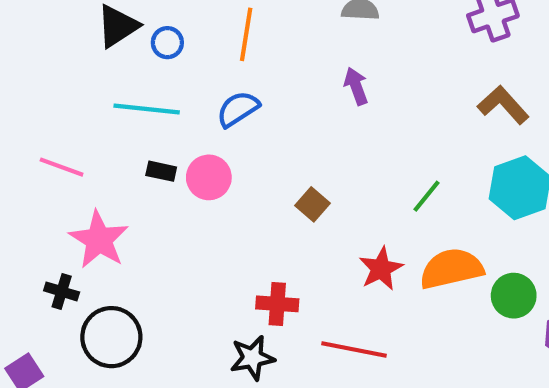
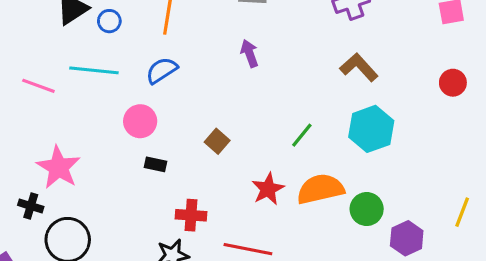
pink line: (62, 167) -> (38, 86), moved
black rectangle: (161, 171) -> (156, 164), moved

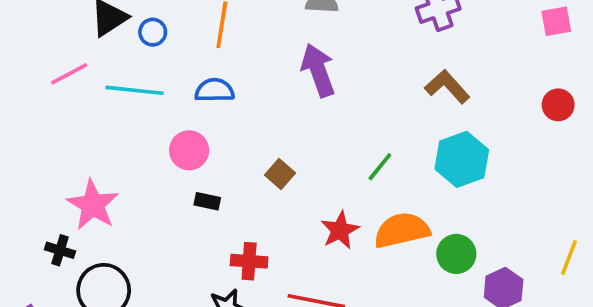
purple arrow: (250, 53) -> (318, 70), size x1.6
blue semicircle: (162, 70) -> (215, 90), turned 32
pink line: (38, 86) -> (69, 74), moved, turned -48

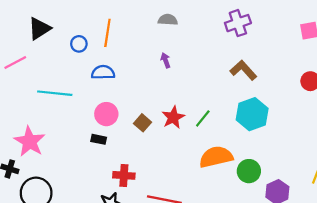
blue circle: (153, 32) -> (79, 44), moved
purple arrow: (318, 70) -> (166, 60), size x0.5
cyan line: (135, 90) -> (55, 93), moved
pink circle: (189, 150) -> (106, 114), moved
red star: (340, 230) -> (173, 117), moved

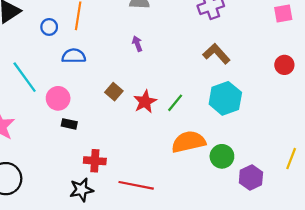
cyan line: (55, 93) -> (25, 77), turned 48
pink circle: (106, 114) -> (58, 98), moved
brown square: (142, 123) -> (114, 92), moved

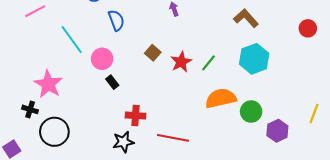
blue semicircle: (74, 56) -> (116, 20), turned 70
black rectangle: (69, 124) -> (112, 82), turned 40

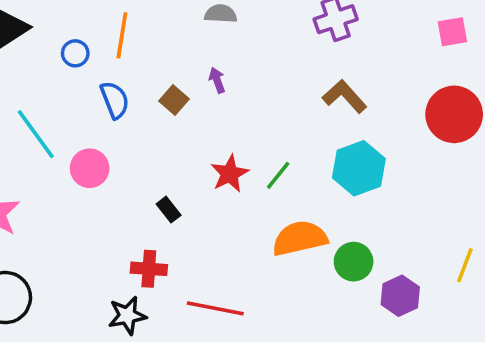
red circle: (308, 28) -> (454, 114), size x1.8
brown square: (153, 53) -> (174, 100), moved
black rectangle: (112, 82) -> (169, 210), moved

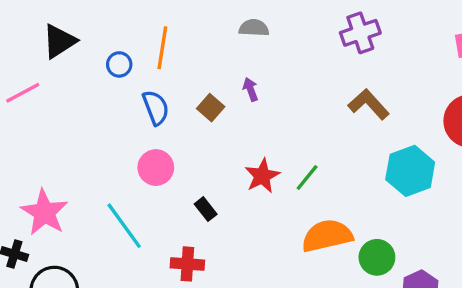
cyan line: (36, 134) -> (124, 226), moved
pink circle: (90, 168) -> (156, 168), moved
cyan hexagon: (359, 168) -> (410, 171), moved

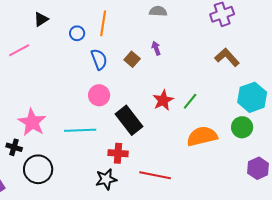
black triangle: (59, 41) -> (41, 19), size x0.7
black rectangle: (206, 209) -> (129, 120), size x2.0
cyan line: (124, 226) -> (80, 130), turned -56
green circle: (377, 257) -> (242, 127), moved

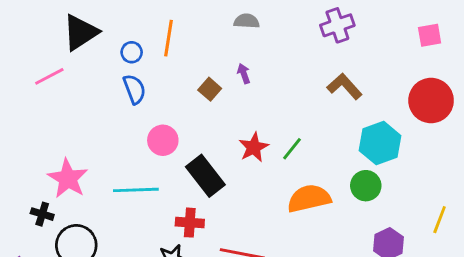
black triangle: (41, 19) -> (81, 32), size x1.8
blue semicircle: (99, 59) -> (134, 89), moved

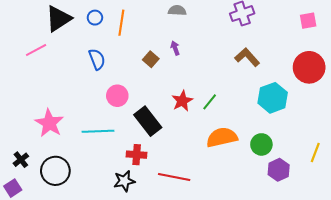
blue circle: (132, 52) -> (95, 18), moved
green circle: (366, 186) -> (261, 144), moved
black cross: (42, 214) -> (21, 160), moved, turned 35

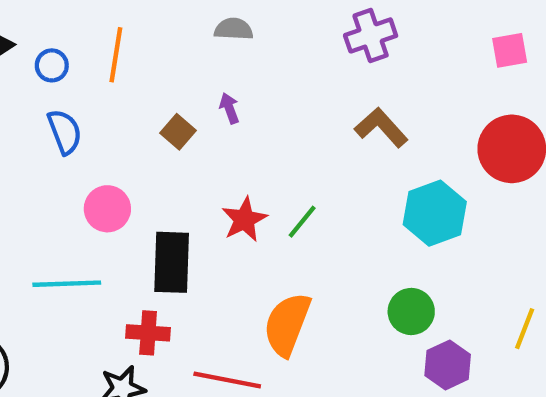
blue circle: (95, 18) -> (52, 65), moved
black rectangle: (148, 121) -> (172, 262), turned 40
orange semicircle: (222, 137) -> (287, 324), moved, turned -56

